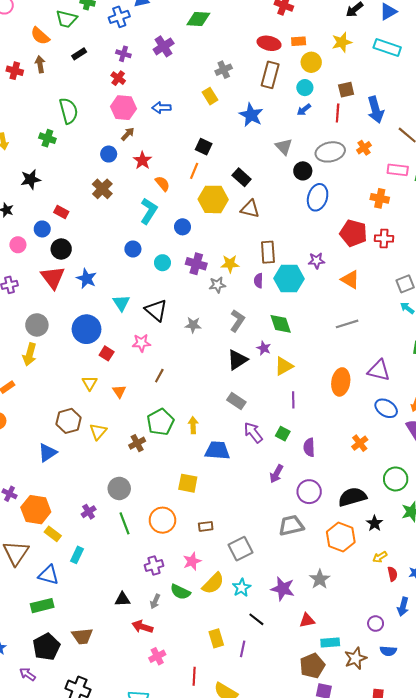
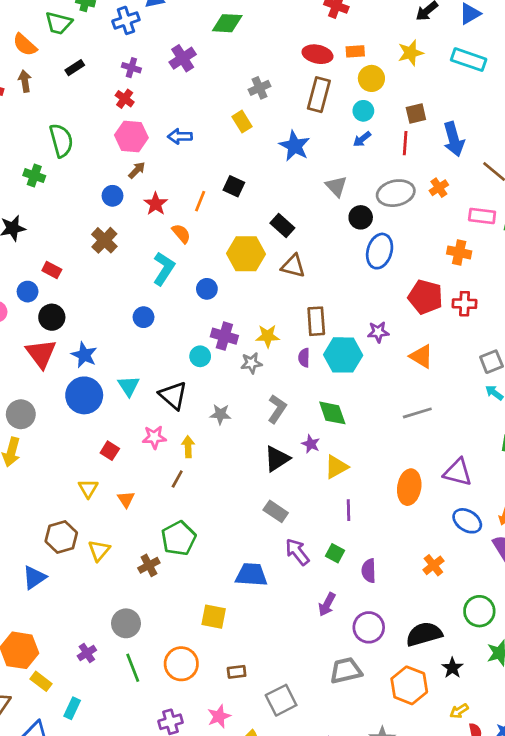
orange line: (194, 171) -> (200, 201), moved
cyan circle: (162, 263) -> (200, 356), moved
blue circle: (87, 329) -> (84, 395), moved
yellow arrow: (193, 425) -> (188, 447), moved

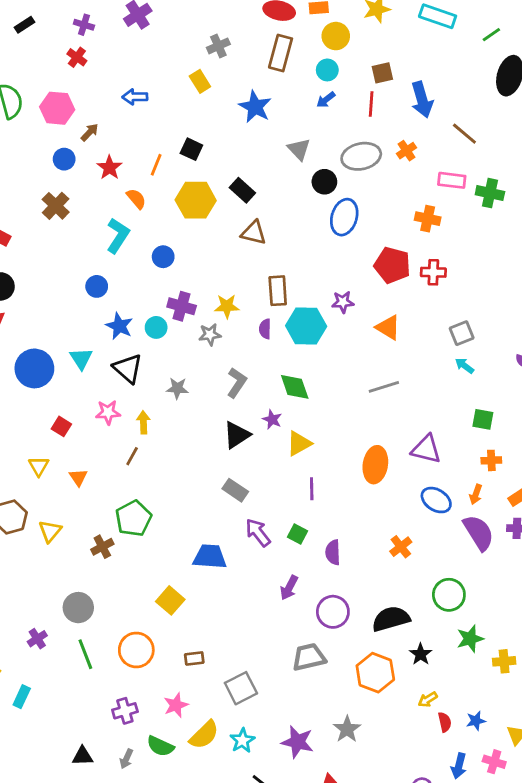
pink hexagon: (131, 136) -> (57, 108), moved
yellow hexagon: (246, 254) -> (196, 200), moved
blue star: (84, 355) -> (119, 326), moved
yellow square: (214, 617) -> (170, 600), turned 30

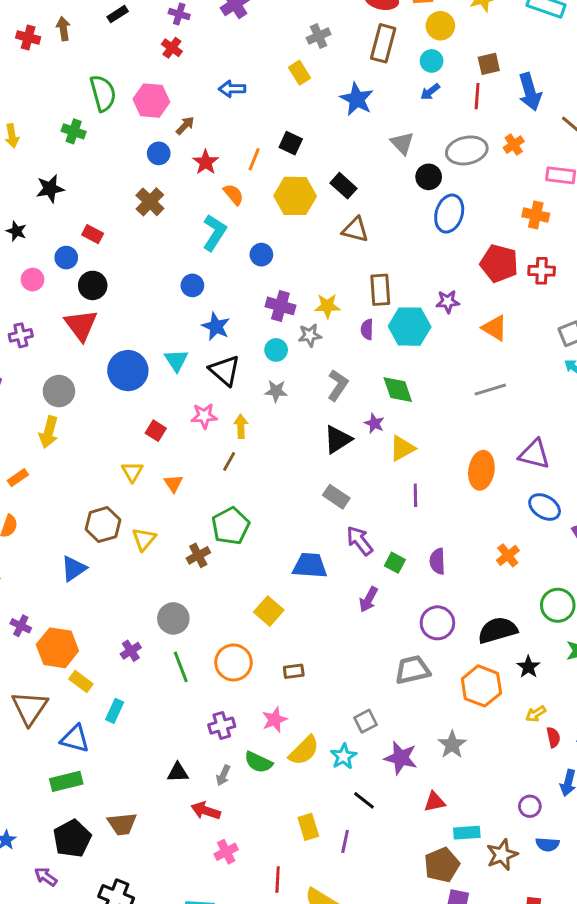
cyan circle: (156, 327) -> (276, 350), moved
green square: (298, 534) -> (395, 563), moved
purple arrow: (289, 588) -> (368, 599), moved
gray square: (241, 688) -> (366, 721), moved, size x0.7

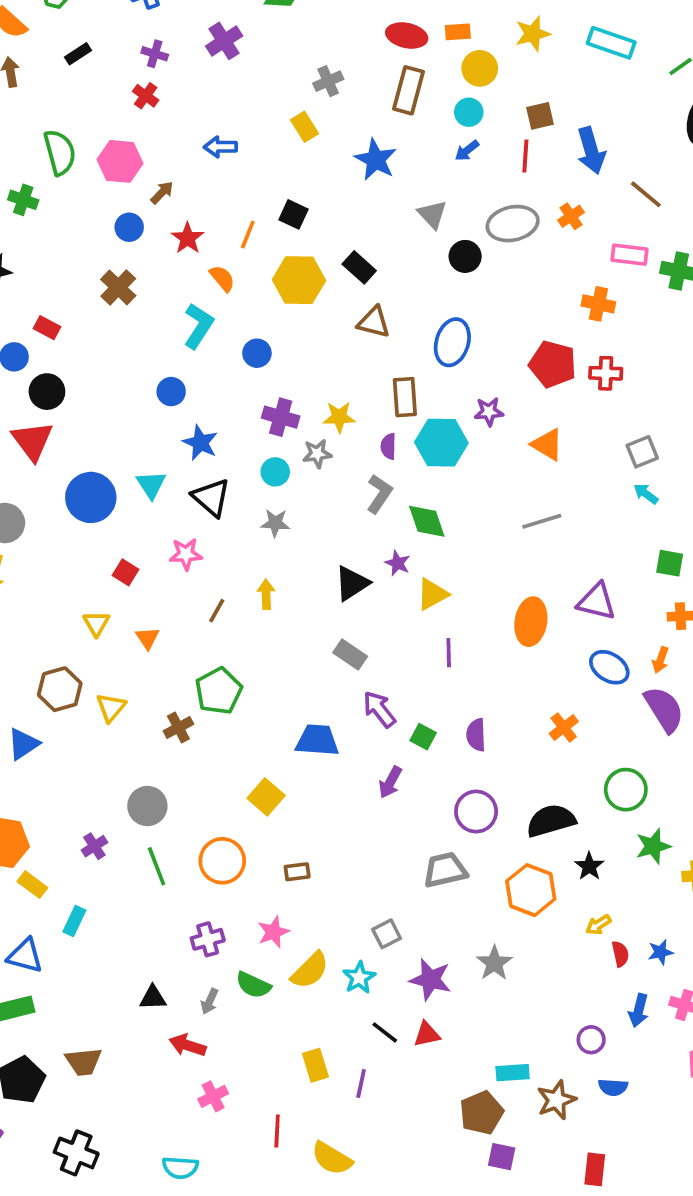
blue ellipse: (449, 214) -> (452, 342), moved
gray L-shape: (338, 385) -> (379, 494), moved
yellow arrow: (241, 426) -> (266, 594), moved
red triangle: (435, 802) -> (427, 1034), moved

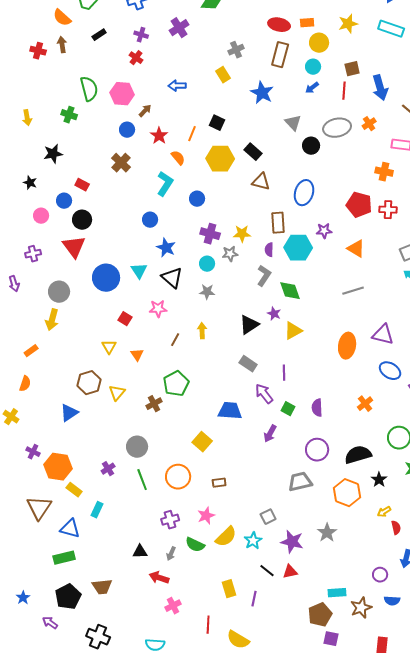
purple line: (449, 653) -> (284, 373), moved

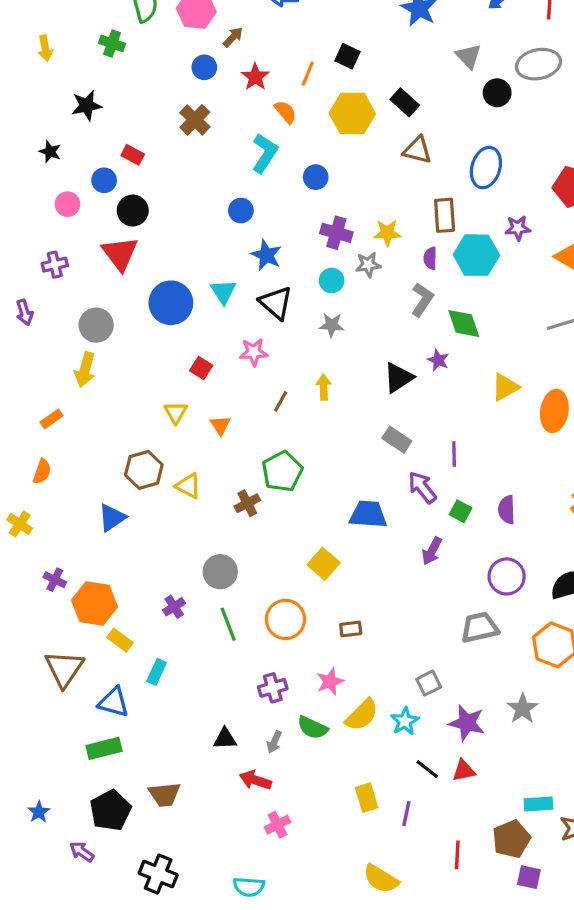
yellow triangle: (293, 331) -> (505, 387), moved
yellow triangle: (117, 393) -> (188, 486), turned -42
red line: (208, 625) -> (457, 855), moved

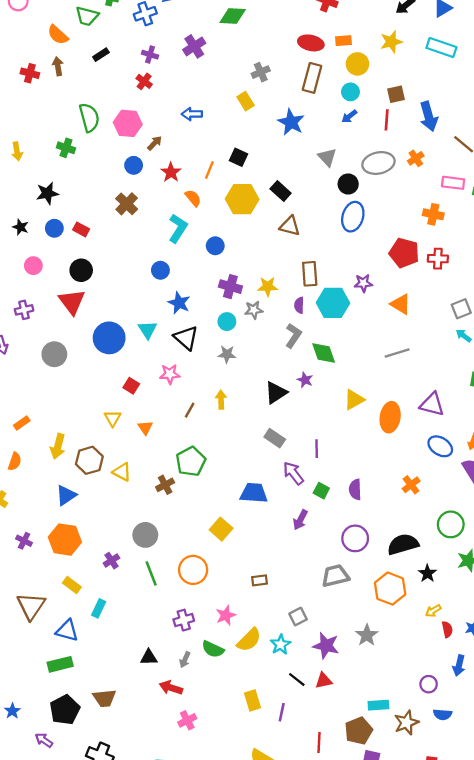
blue ellipse: (486, 168) -> (353, 217), moved
blue circle: (104, 180) -> (54, 228), moved
yellow arrow: (85, 370) -> (58, 446), moved
orange hexagon: (95, 604) -> (65, 540), moved
brown rectangle: (351, 629) -> (260, 580), moved

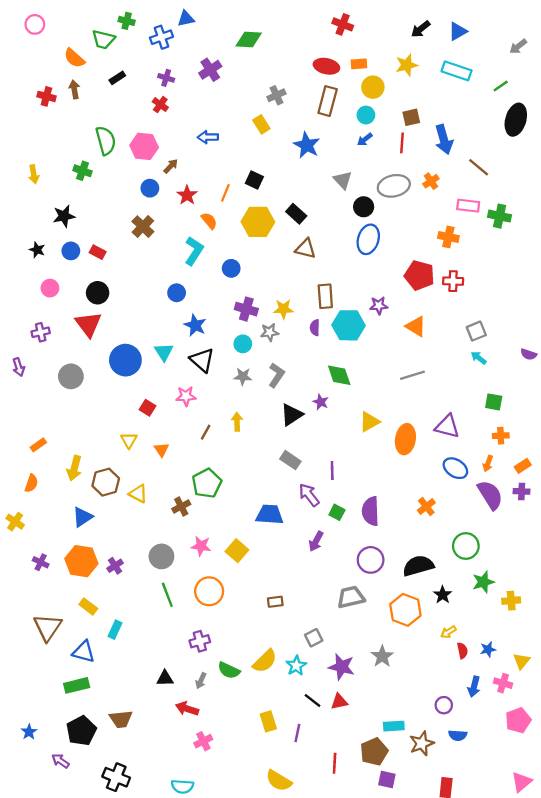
gray L-shape: (293, 336) -> (276, 375), moved
purple semicircle: (355, 489) -> (371, 511), size x1.4
purple cross: (111, 561) -> (115, 566), moved
pink star: (226, 615) -> (201, 546), moved, turned 30

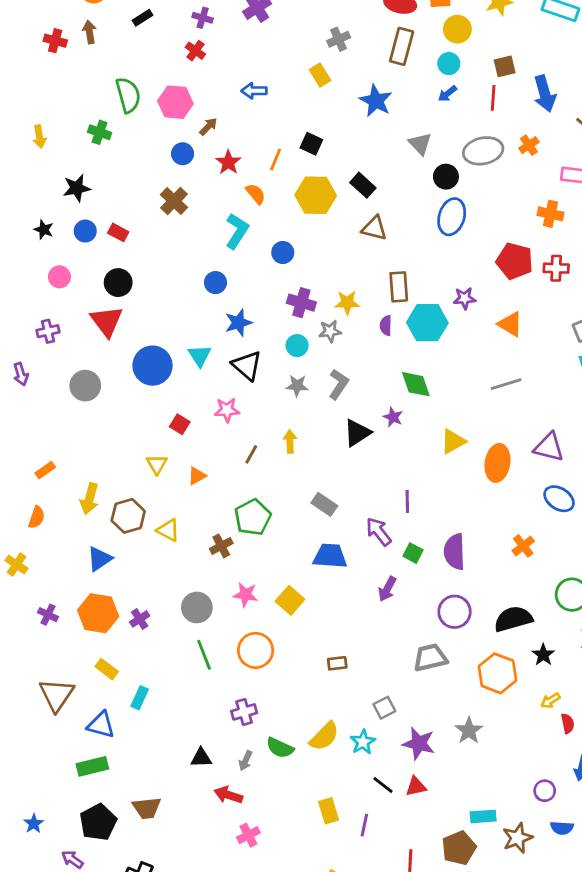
blue star: (195, 325) -> (238, 323), turned 30
orange triangle: (161, 450) -> (197, 476), turned 35
gray rectangle: (290, 460) -> (324, 504), moved

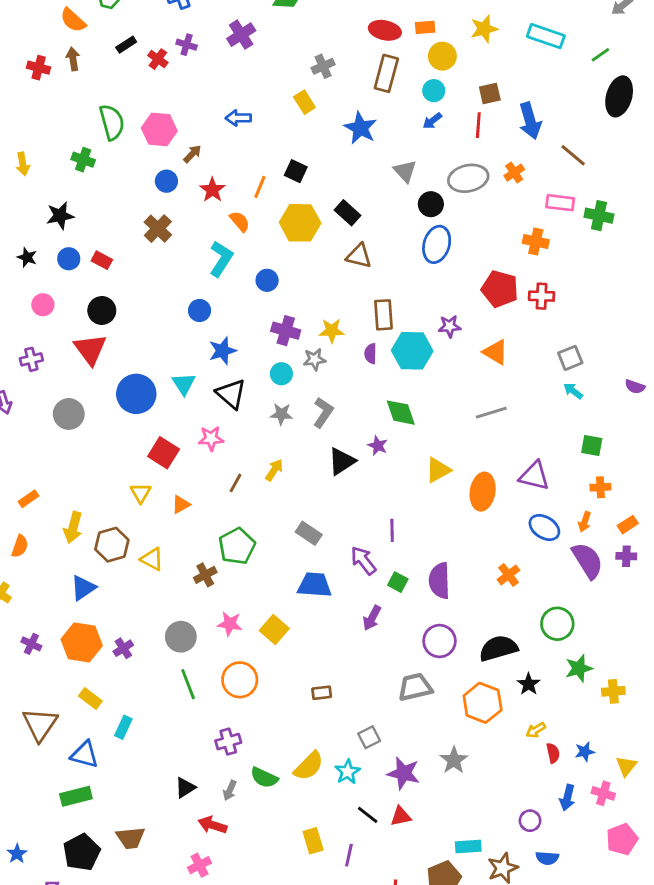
red cross: (195, 51) -> (158, 59), moved
red square: (180, 424) -> (164, 453), size x1.5
yellow arrow: (290, 441) -> (274, 470), turned 35
black triangle: (201, 758) -> (185, 788), turned -30
pink cross: (248, 835) -> (200, 865), moved

